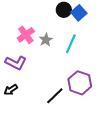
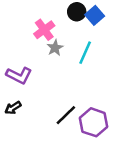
pink cross: (26, 35) -> (44, 30), moved
purple hexagon: (80, 83) -> (94, 122), moved

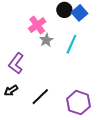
purple L-shape: (19, 75) -> (16, 63), turned 100
black line: (66, 115) -> (40, 97), moved

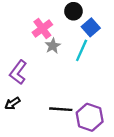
blue square: (80, 13) -> (91, 27), moved
black line: (40, 97) -> (61, 109), moved, turned 48

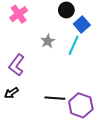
pink cross: (42, 29) -> (19, 14), moved

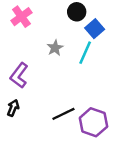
black arrow: (11, 93) -> (13, 108), turned 144
black line: (55, 98) -> (63, 114), turned -30

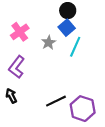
pink cross: (21, 17) -> (20, 32), moved
blue square: (95, 29) -> (67, 28), moved
black arrow: (13, 108) -> (11, 96), turned -48

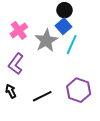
gray star: (49, 42) -> (46, 41), size x1.6
black line: (56, 101) -> (42, 96), moved
purple hexagon: (83, 109) -> (79, 90), moved

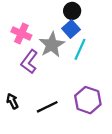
pink cross: (19, 30) -> (21, 33), turned -30
purple L-shape: (16, 64) -> (29, 62), moved

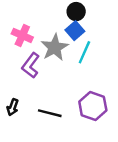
black arrow: (12, 101) -> (13, 107), turned -133
black line: (47, 107) -> (50, 113), turned 40

